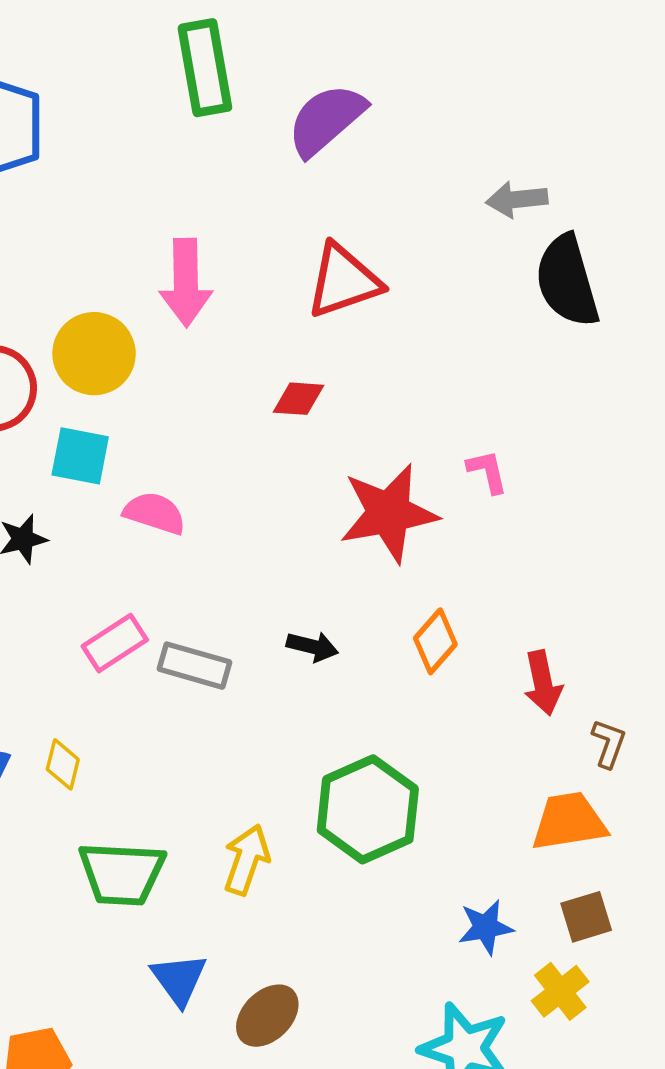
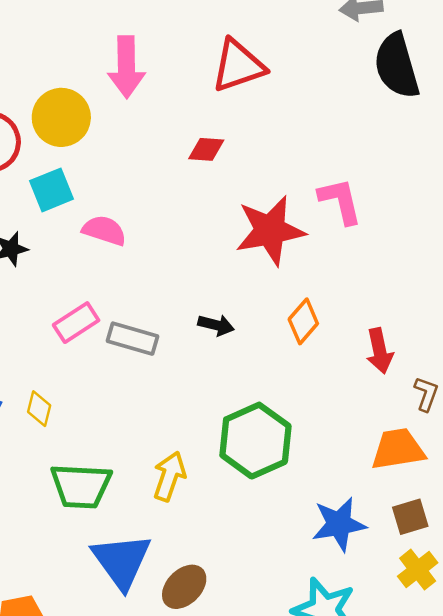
cyan square: (80, 456) -> (51, 190), turned -33
pink L-shape: (487, 471) -> (340, 201), size x1.5
blue star: (486, 927) -> (339, 524), size x1.4
blue triangle: (179, 979) -> (121, 561), size x1.5
yellow cross: (560, 991) -> (418, 570), moved

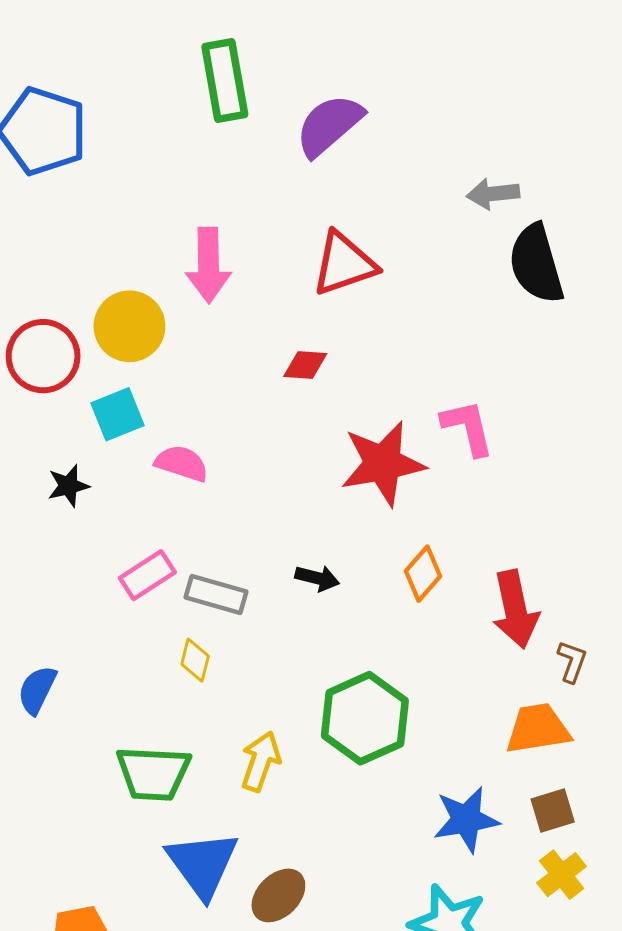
red arrow: (380, 351) -> (515, 609), size x1.4
yellow diamond: (39, 409) -> (195, 660), moved

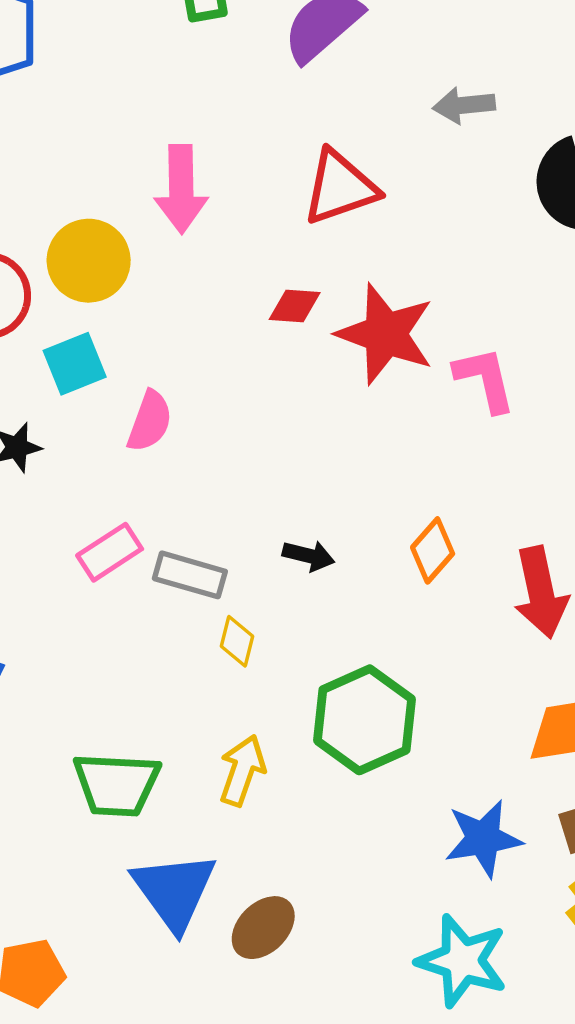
gray arrow: (493, 194) -> (464, 105), moved
pink semicircle: (182, 463) -> (150, 421), turned 92
red star: (383, 463) -> (385, 334), moved, turned 30
yellow diamond: (195, 660) -> (237, 641), moved

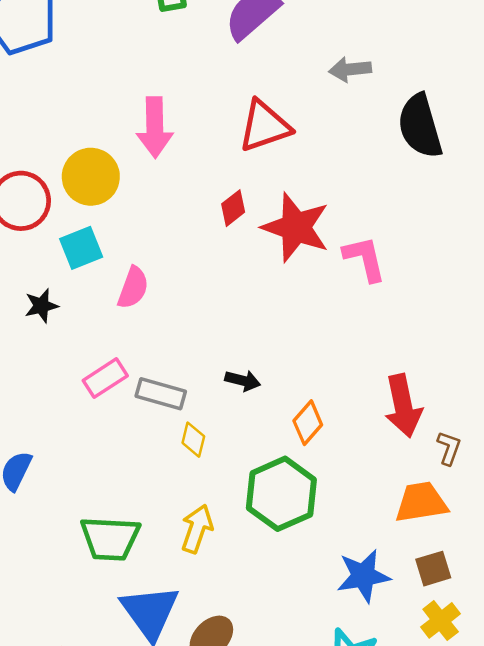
red diamond: (295, 306) -> (233, 208), turned -42
orange diamond: (433, 550) -> (308, 423), moved

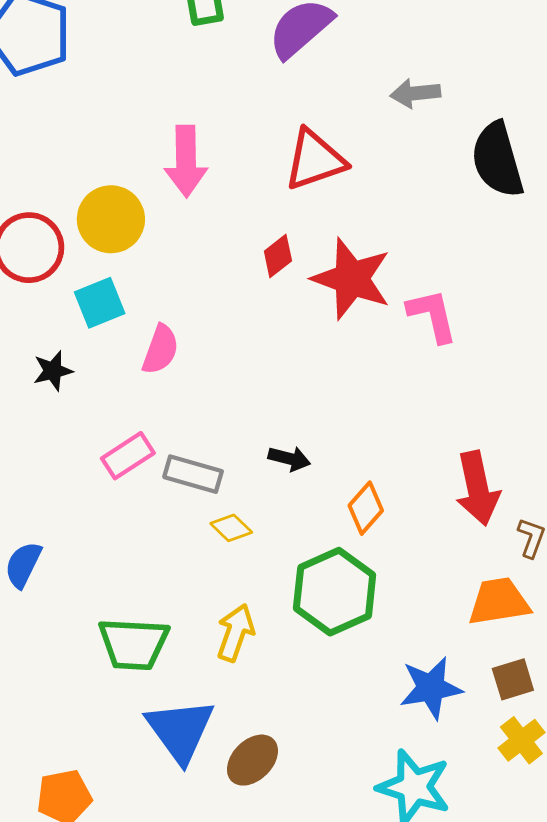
yellow diamond: (193, 440) -> (231, 528), turned -60

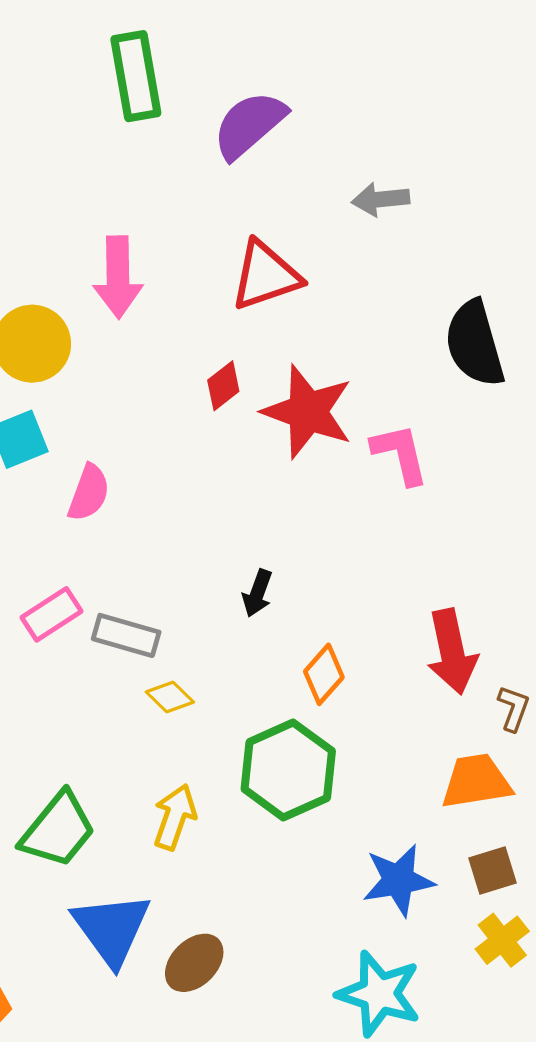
black semicircle: (497, 160) -> (475, 344), moved
black arrow: (289, 459) -> (257, 593), moved, turned 96
green trapezoid: (134, 644) -> (58, 830), turned -54

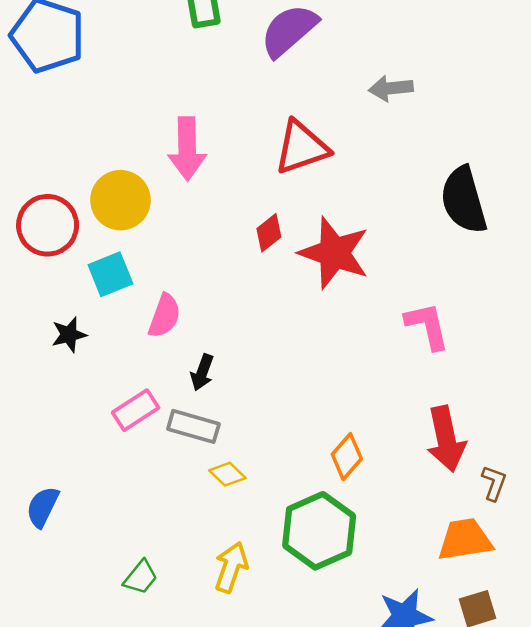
pink L-shape: (400, 454) -> (427, 326), moved
black arrow: (257, 593) -> (202, 372), moved
green trapezoid: (58, 830) -> (141, 577), size x0.6

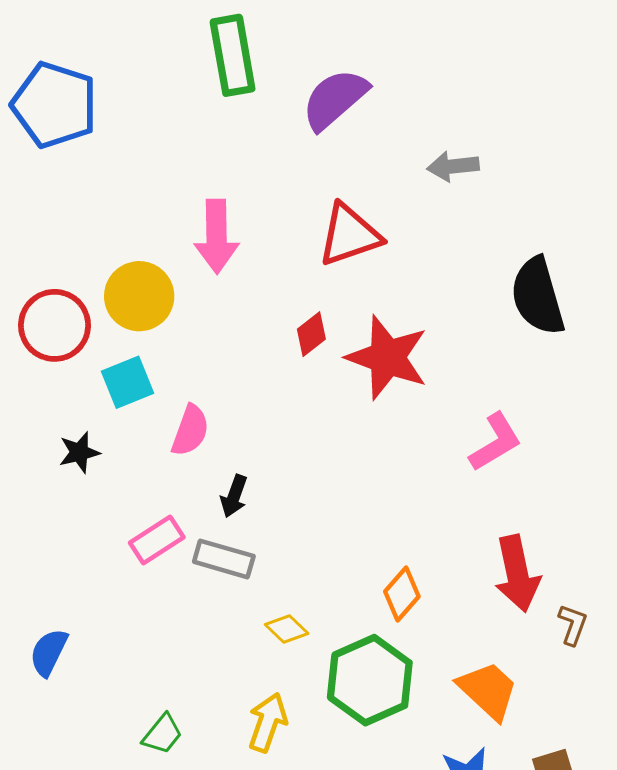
pink L-shape: (427, 326) -> (495, 442), turned 72
yellow diamond: (227, 474) -> (287, 629), moved
orange trapezoid: (465, 540) -> (488, 690), moved, turned 52

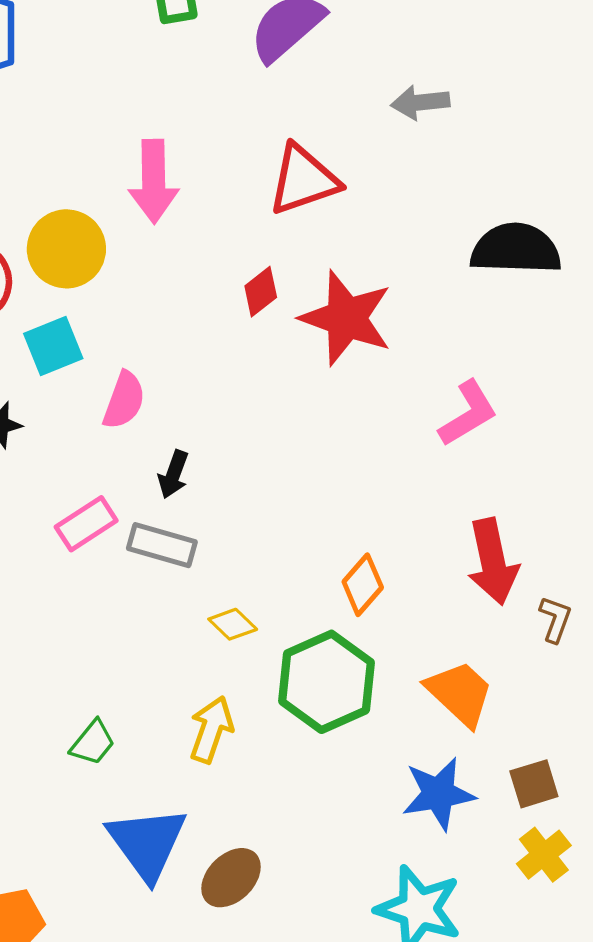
black semicircle: (538, 296) -> (516, 249), turned 108

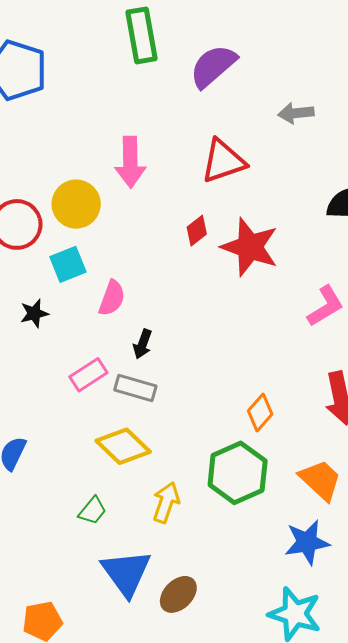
yellow diamond: (233, 624) -> (123, 446), moved, size x1.8

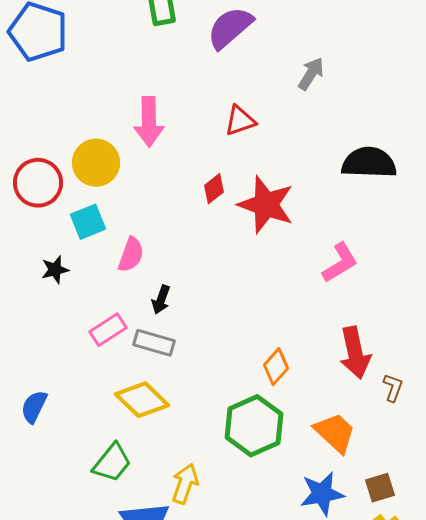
gray arrow: (296, 113) -> (311, 74), turned 128
red triangle: (223, 161) -> (240, 121), size x0.7
yellow arrow: (166, 502) -> (185, 484), moved
green trapezoid: (92, 511) -> (112, 463), size x1.4

